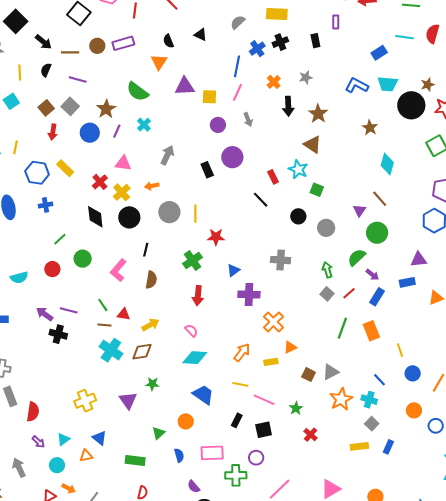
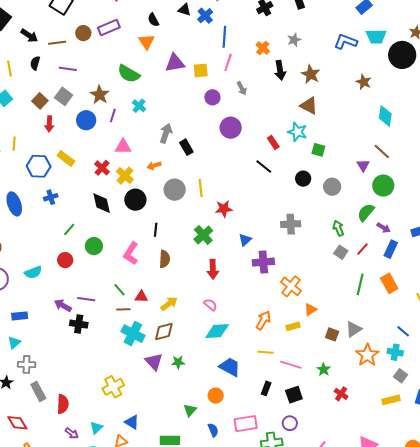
blue cross: (257, 49) -> (205, 16), moved
black rectangle: (207, 170) -> (186, 147), moved
purple triangle: (128, 400) -> (154, 362), moved

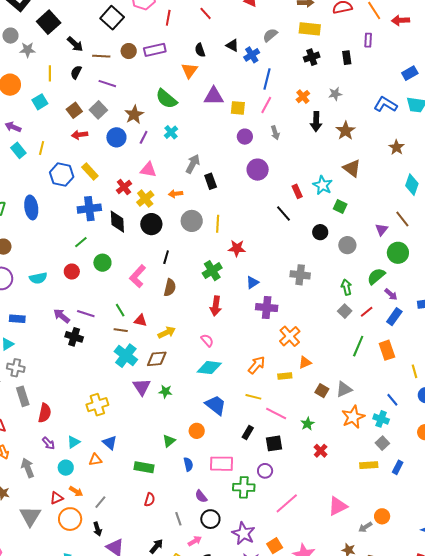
brown triangle: (309, 106) -> (352, 168), moved
red arrow: (49, 124) -> (80, 135), turned 70
blue cross: (51, 197) -> (89, 209), moved, size x1.6

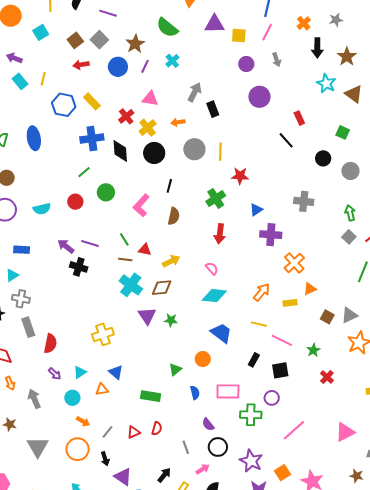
cyan star: (323, 185) -> (326, 83), moved
red triangle: (57, 498) -> (134, 432), moved

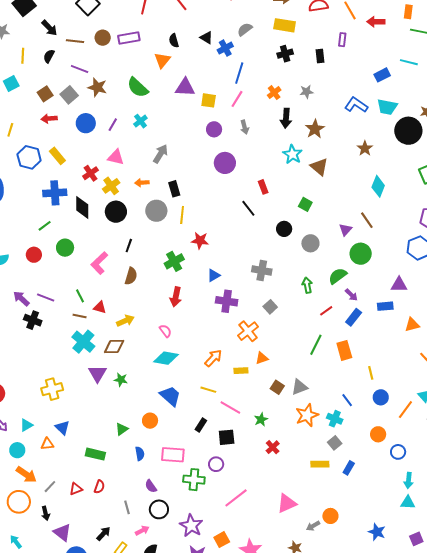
brown star: (135, 44) -> (97, 87), moved, turned -30
black rectangle: (213, 109) -> (174, 189), moved
gray square: (349, 237) -> (270, 307), moved
orange arrow: (83, 421) -> (26, 475), size x1.5

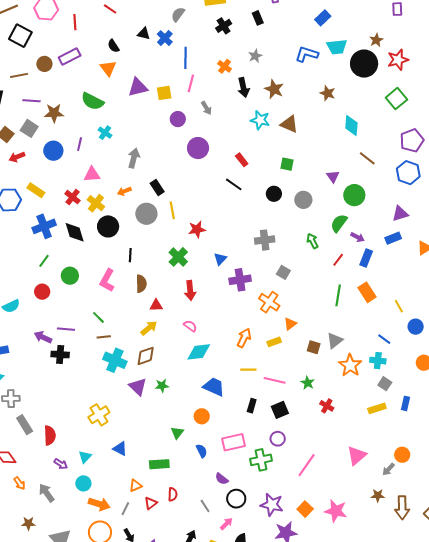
brown line: (367, 220) -> (367, 158), moved
red triangle: (100, 307) -> (156, 305), moved
orange triangle: (47, 444) -> (136, 486), moved

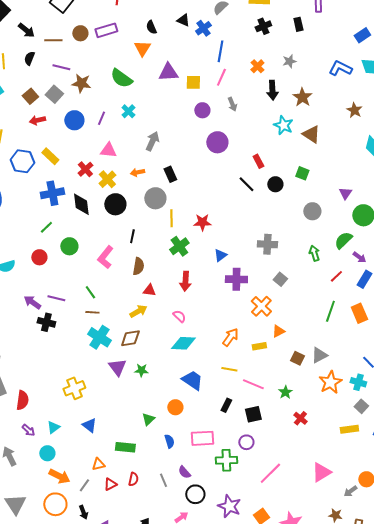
black circle: (274, 194) -> (275, 184), moved
yellow line: (172, 210) -> (171, 218), moved
gray line: (205, 506) -> (163, 480), moved

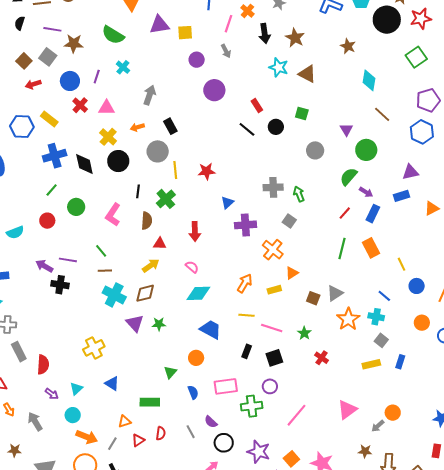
pink line: (221, 77) -> (228, 24), moved
red cross: (85, 169) -> (80, 105), moved
green cross: (179, 246) -> (166, 199), moved
green arrow: (314, 253) -> (299, 194), moved

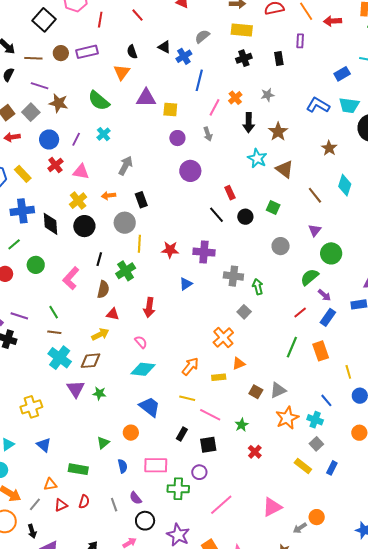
brown line: (382, 114) -> (315, 195), moved
purple cross: (245, 225) -> (204, 252), moved
yellow rectangle: (371, 364) -> (303, 466), turned 42

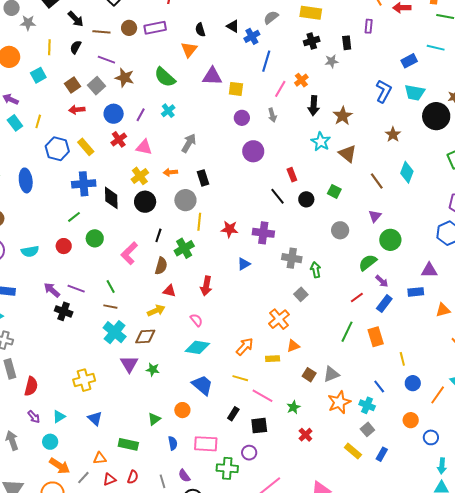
gray star: (268, 95) -> (332, 61), moved
blue L-shape: (318, 105) -> (384, 91), turned 85

